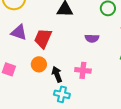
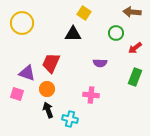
purple triangle: (19, 32) -> (27, 73), moved
black arrow: (57, 74) -> (48, 110), moved

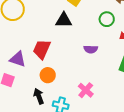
orange circle: (47, 89) -> (48, 75), moved
pink cross: (91, 95) -> (86, 90), moved, turned 35

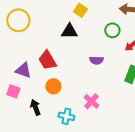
red trapezoid: (42, 49) -> (47, 60), turned -55
black arrow: (39, 96) -> (35, 107), moved

